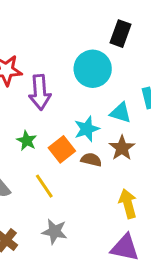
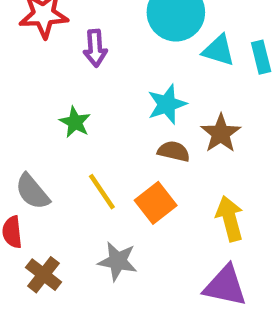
purple arrow: (40, 92) -> (95, 48), size x0.7
cyan triangle: (121, 113) -> (218, 50), moved
orange square: (62, 149) -> (156, 203), moved

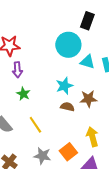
purple arrow: (95, 48) -> (17, 70), moved
brown star: (221, 133) -> (88, 99), turned 30
orange square: (156, 203) -> (68, 152), moved

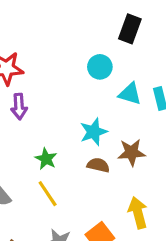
cyan circle: (68, 45) -> (100, 67), size x0.6
green star: (23, 94) -> (46, 159), moved

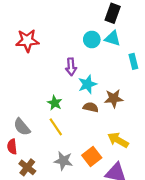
cyan triangle: (130, 94) -> (113, 38), moved
purple arrow: (19, 106) -> (71, 67), moved
yellow arrow: (138, 213) -> (118, 140), turned -45

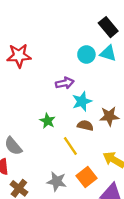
black rectangle: (113, 13) -> (108, 27), turned -60
purple arrow: (71, 67) -> (65, 83), turned -98
yellow line: (56, 127) -> (70, 146), moved

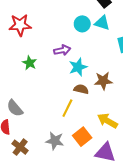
green star: (48, 121) -> (30, 63), moved
yellow line: (70, 146) -> (67, 108), turned 60

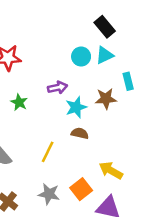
cyan triangle: (102, 23) -> (105, 55), turned -42
brown star: (103, 81) -> (106, 99), moved
yellow line: (67, 108) -> (48, 152), moved

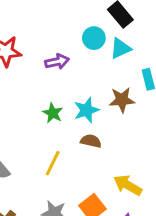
cyan circle: (81, 57) -> (94, 38), moved
purple arrow: (58, 87) -> (57, 62), moved
green star: (19, 102) -> (53, 113), moved

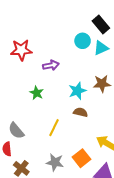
purple arrow: (57, 62) -> (51, 65), moved
green star: (53, 113) -> (37, 93), moved

